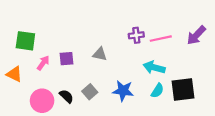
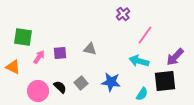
purple cross: (136, 35) -> (123, 14), moved, turned -32
purple arrow: (196, 35) -> (175, 57), moved
pink line: (161, 39) -> (145, 35), turned -42
cyan semicircle: (157, 91) -> (142, 94), moved

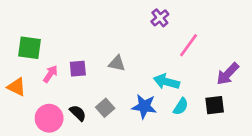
cyan arrow: (139, 61) -> (166, 82), moved
black square: (165, 81) -> (215, 105), size x0.7
cyan semicircle: (142, 94) -> (181, 106), moved

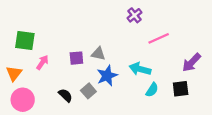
pink line: (189, 45) -> (159, 38), turned 30
purple square: (78, 69) -> (76, 58), moved
orange triangle: (17, 87) -> (14, 73), turned 42
blue star: (144, 106) -> (107, 76), moved, turned -30
pink circle: (49, 118) -> (23, 100), moved

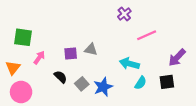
blue star: (107, 76) -> (103, 87), moved
black semicircle: (65, 95) -> (61, 77), moved

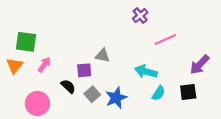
purple square: (71, 54) -> (84, 70), moved
orange triangle: (13, 68) -> (15, 66), moved
pink circle: (21, 92) -> (37, 103), moved

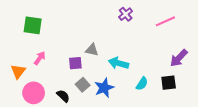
pink line: (165, 40) -> (165, 21), moved
green square: (26, 42) -> (33, 25), moved
orange triangle: (15, 66) -> (18, 71), moved
cyan arrow: (146, 71) -> (118, 63), moved
black semicircle: (68, 86) -> (63, 96), moved

